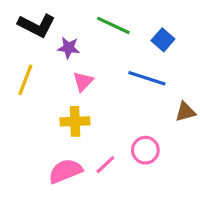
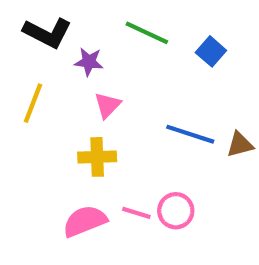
blue line: (147, 78) -> (190, 134), moved
pink circle: (145, 150) -> (176, 211), moved
pink line: (105, 165) -> (136, 213), turned 60

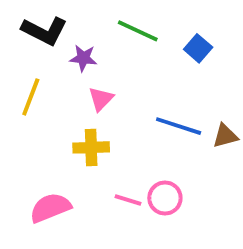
pink semicircle: (85, 221) -> (50, 208), moved

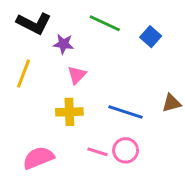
blue line: (179, 126) -> (126, 112), moved

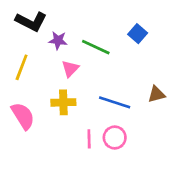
green line: (105, 23) -> (96, 47), moved
pink line: (97, 152) -> (89, 139), turned 72
pink semicircle: (38, 158) -> (23, 116), moved, turned 80

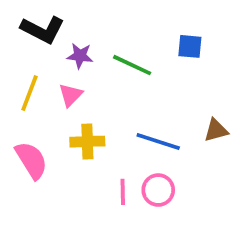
blue square: (138, 34) -> (190, 46), turned -36
pink triangle: (70, 69) -> (71, 95), moved

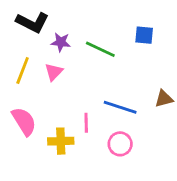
yellow cross: (87, 142) -> (61, 141), moved
pink line: (123, 192) -> (86, 123), moved

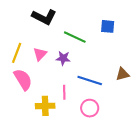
black L-shape: (32, 22) -> (44, 17), moved
purple star: (61, 42) -> (63, 58), moved
pink semicircle: (24, 121) -> (23, 79), moved

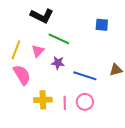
green line: (75, 37) -> (59, 39), moved
purple star: (63, 58) -> (58, 63), moved
pink line: (64, 92) -> (65, 103), moved

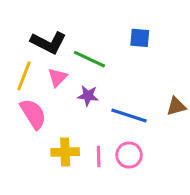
black L-shape: (42, 16) -> (48, 42), moved
blue square: (102, 25) -> (140, 38), moved

